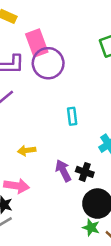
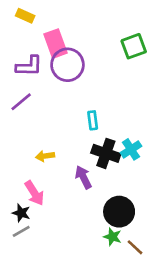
black cross: (85, 172) -> (106, 153), moved, size x1.5
pink arrow: (17, 186) -> (34, 193), turned 50

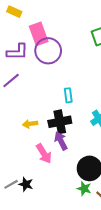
black cross: (106, 153) -> (60, 122), moved, turned -30
pink arrow: (34, 193) -> (44, 154), moved
black star: (21, 213) -> (26, 184), moved

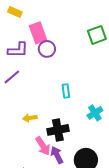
purple circle: (48, 51) -> (47, 49), size x0.7
black cross: (60, 122) -> (58, 130), moved
purple arrow: (61, 141) -> (57, 155), moved

